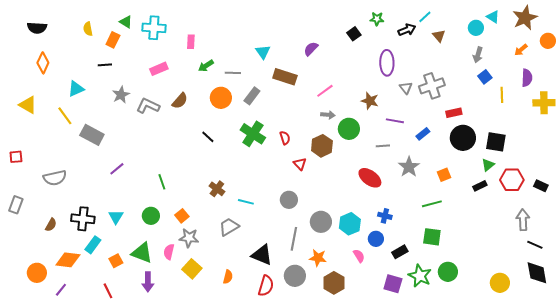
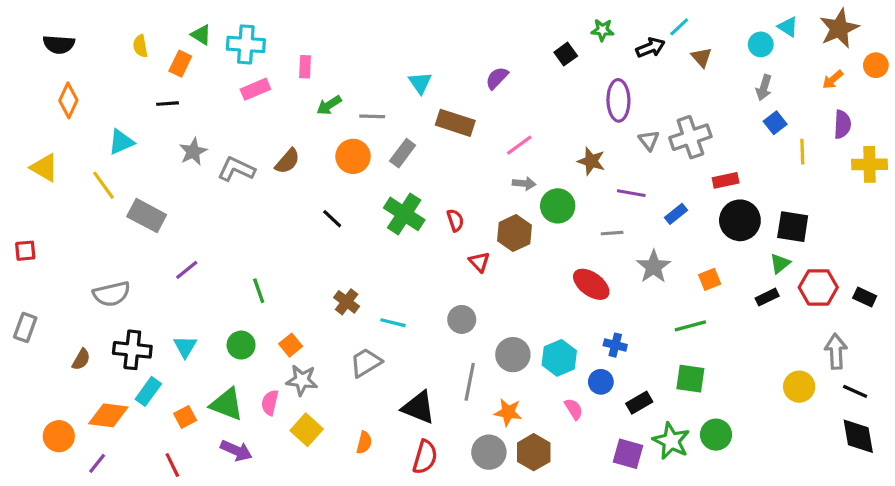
pink rectangle: (159, 69) -> (255, 89), moved
gray semicircle: (55, 178) -> (112, 294), moved
gray circle: (295, 276) -> (489, 452), moved
purple arrow: (148, 282) -> (236, 451), turned -66
yellow circle: (500, 283) -> (799, 387), moved

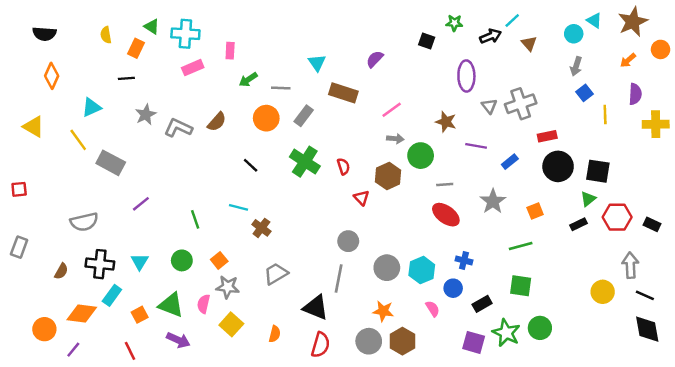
black square: (566, 54) -> (427, 41), turned -35
gray line: (612, 233) -> (445, 184), moved
cyan line: (393, 323) -> (239, 207), moved
gray line: (470, 382) -> (339, 279), moved

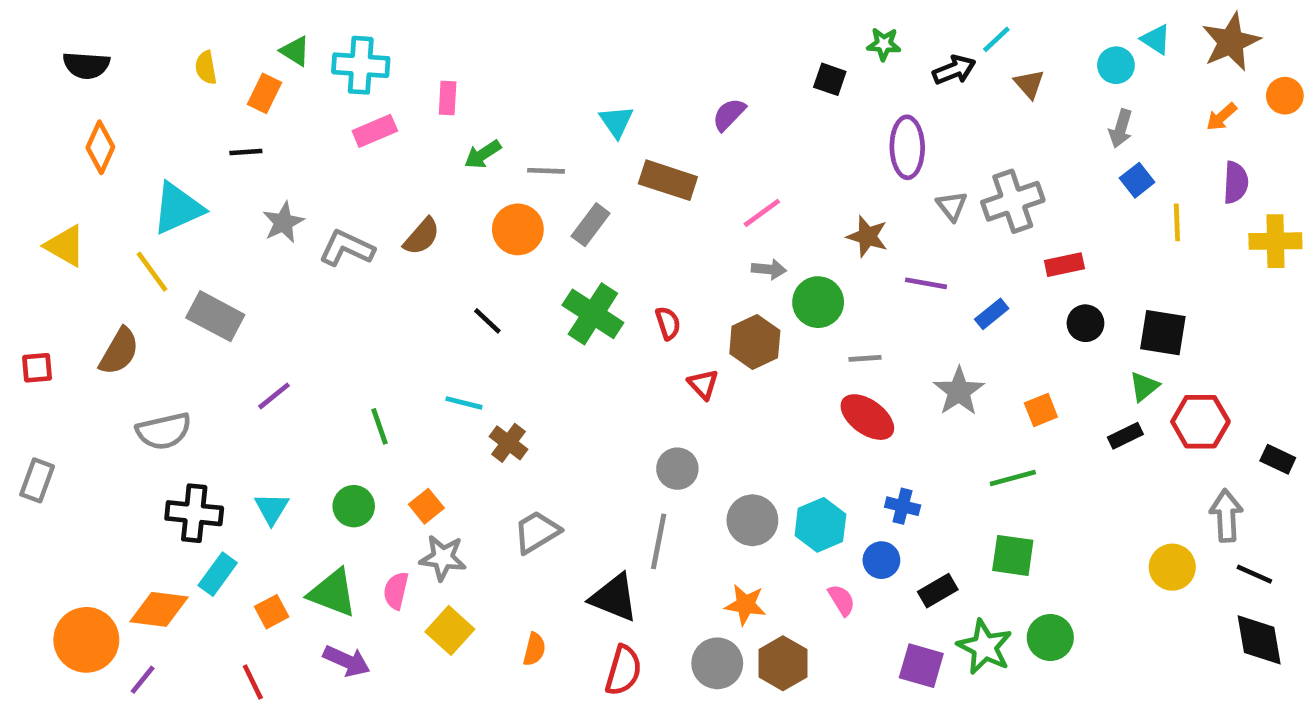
cyan triangle: (91, 107) -> (178, 208), size x1.4
black circle: (558, 166) -> (1085, 323), size x0.6
black rectangle: (652, 224) -> (1278, 459), moved
brown semicircle: (61, 271) -> (119, 351), moved, size x1.5
orange circle: (44, 329) -> (86, 640), size x1.4

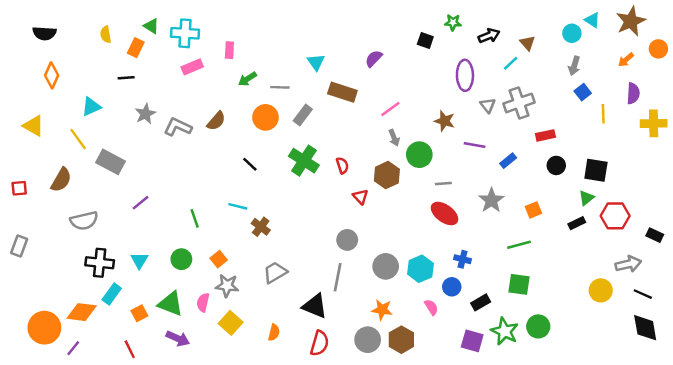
cyan line: (996, 39) -> (511, 63), moved
cyan triangle: (178, 208) -> (91, 107), size x0.7
gray arrow: (769, 269) -> (394, 138), turned 63
gray arrow: (1226, 516) -> (628, 264), turned 80

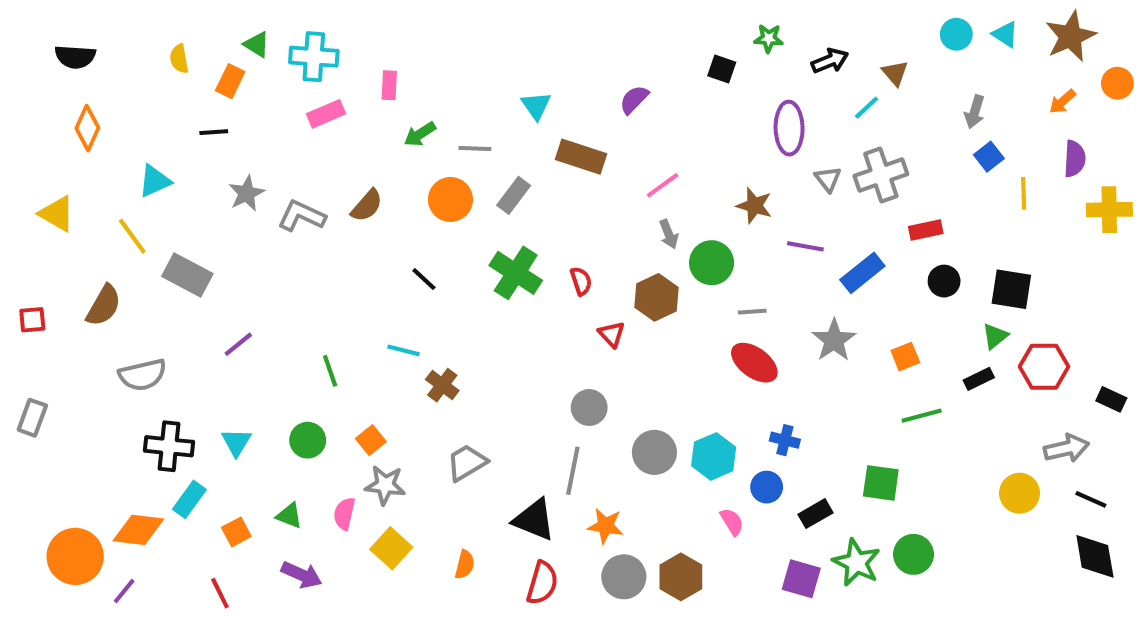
cyan circle: (572, 33) -> (956, 34), moved
blue rectangle: (508, 161) -> (862, 273), size x1.5
green line: (519, 245) -> (922, 416), moved
green triangle: (171, 304) -> (289, 516), size x0.6
orange star: (382, 310) -> (605, 526), moved

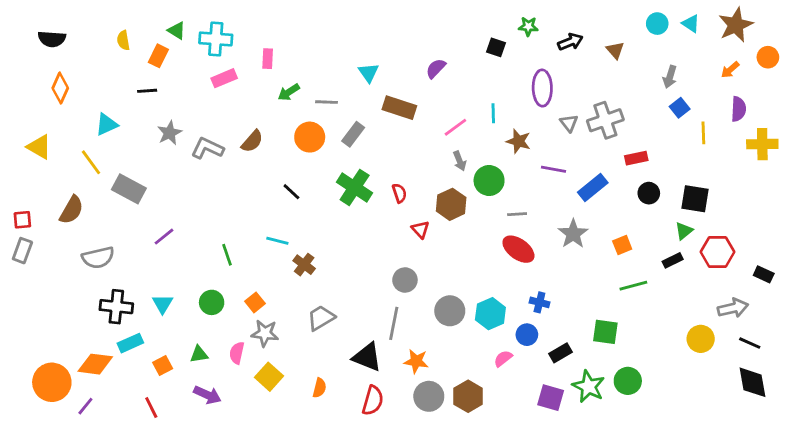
cyan line: (867, 108) -> (493, 113), moved, turned -48
gray rectangle: (32, 418) -> (22, 251), moved
cyan rectangle: (189, 499) -> (130, 343), turned 30
green triangle: (289, 516) -> (199, 354), turned -30
pink semicircle: (732, 522) -> (503, 358), turned -96

